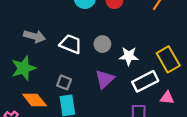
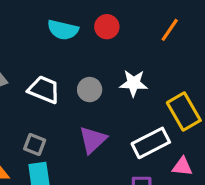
white star: (129, 56) -> (134, 83), moved

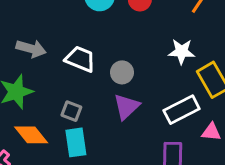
white star: (134, 83) -> (182, 52), moved
gray circle: (90, 90) -> (122, 72), moved

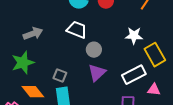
gray arrow: (31, 49) -> (33, 34), turned -36
white trapezoid: (80, 59) -> (77, 30), moved

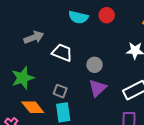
white trapezoid: (77, 30) -> (62, 53), moved
gray arrow: (33, 34) -> (34, 37), moved

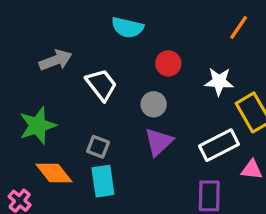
red circle: (107, 15) -> (168, 63), moved
white trapezoid: (62, 53) -> (101, 85), turned 30

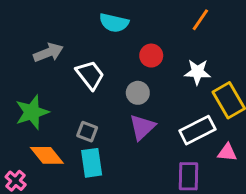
orange line: (239, 27) -> (200, 20), moved

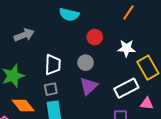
white trapezoid: (90, 75) -> (53, 65), moved, turned 40
gray square: (87, 132) -> (51, 89), turned -32

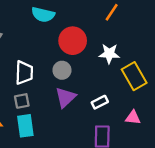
red circle: (95, 37) -> (73, 41), size x1.5
white rectangle: (126, 88) -> (100, 102), moved, size x0.6

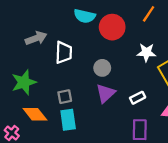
red circle: (73, 41) -> (112, 27), moved
white trapezoid: (24, 73) -> (64, 52), moved

